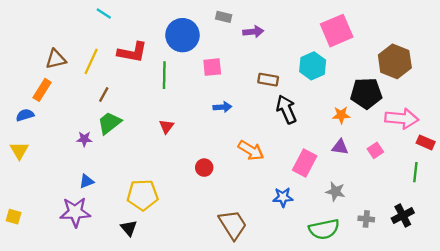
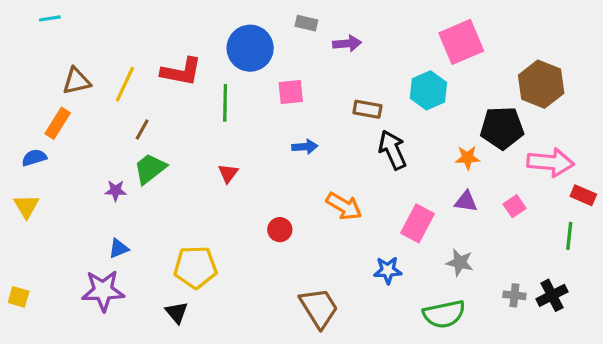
cyan line: (104, 13) -> (50, 18), moved, turned -42
gray cross: (366, 219) -> (514, 295), moved

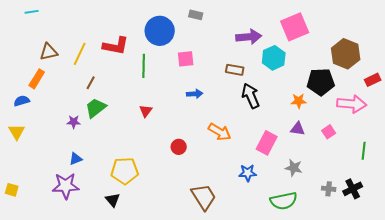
purple arrow: (347, 43) -> (249, 37), moved, size x1.4
red rectangle: (583, 195) -> (373, 80), moved, turned -49

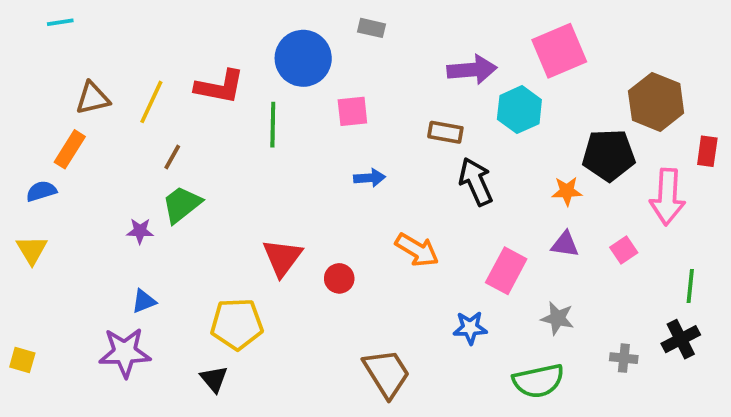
red rectangle: (373, 80) -> (707, 151), turned -56
pink arrow: (352, 104) -> (667, 197), turned 88
red triangle: (146, 111) -> (282, 258), moved, size x1.6
black cross: (353, 189) -> (681, 339), moved

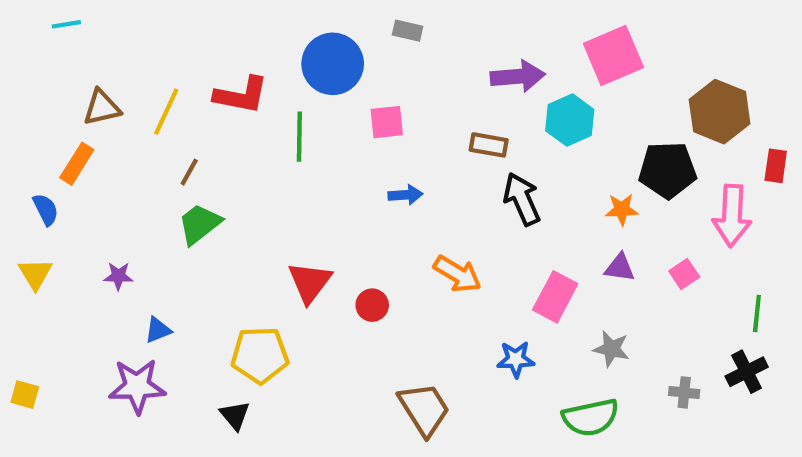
blue semicircle: (41, 191) -> (46, 209), turned 80
purple star: (140, 231) -> (118, 276), moved

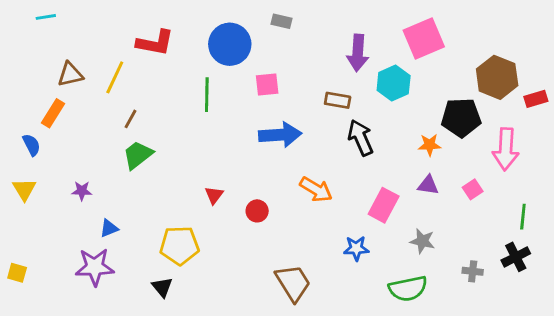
purple arrow: (518, 76) -> (358, 53), turned 99
red L-shape: (241, 95) -> (155, 43), moved
red rectangle: (776, 166) -> (536, 99), moved, turned 65
blue arrow: (405, 195) -> (280, 135), size x1.8
red triangle: (310, 282) -> (214, 195), size x0.6

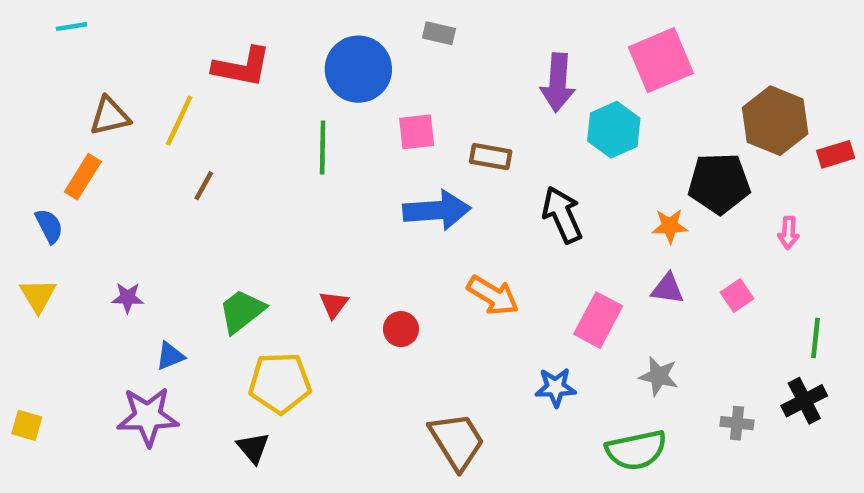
brown rectangle: (338, 100) -> (491, 157), moved
pink arrow: (506, 149) -> (789, 233), size x0.5
green trapezoid: (138, 155) -> (242, 311), moved

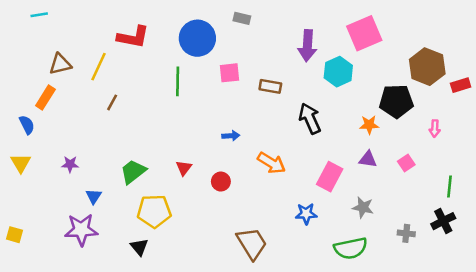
blue arrow: (437, 210) -> (231, 136), moved, size x0.5
blue triangle: (170, 356) -> (94, 196), turned -35

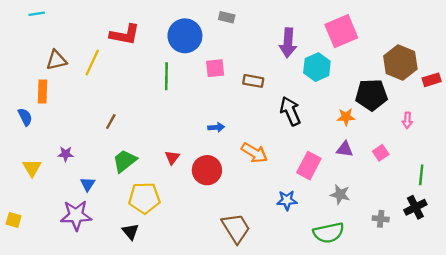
orange rectangle: (45, 97) -> (42, 91), turned -30
brown line: (112, 102) -> (111, 122), moved
yellow triangle: (21, 163) -> (32, 168), moved
red circle: (221, 182) -> (207, 170), size x1.6

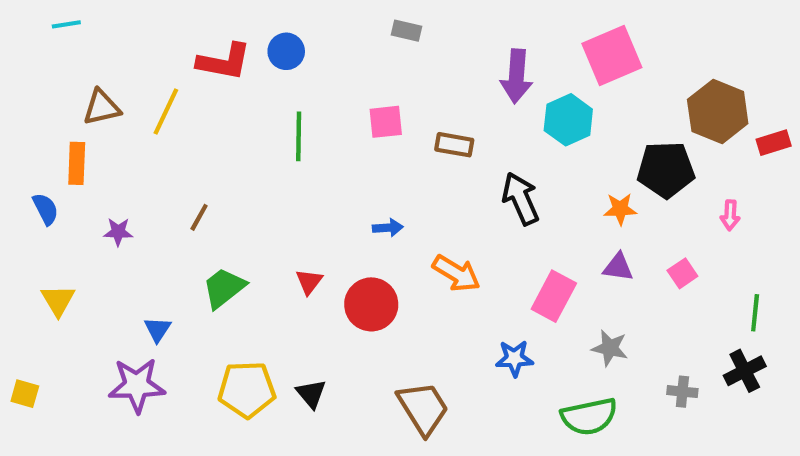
blue circle: (185, 36) -> (286, 51), moved, size x0.6
purple star: (66, 154) -> (118, 232), moved
yellow pentagon: (144, 198) -> (247, 389), moved
black triangle: (130, 232) -> (311, 394), moved

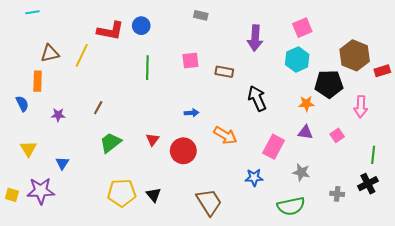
pink square: (612, 55) -> (302, 28), size x0.7
cyan hexagon: (568, 120) -> (297, 59), moved
pink arrow: (730, 215) -> (361, 107), size x1.5
blue triangle: (158, 329) -> (62, 163), moved
purple star: (137, 385) -> (41, 191), moved

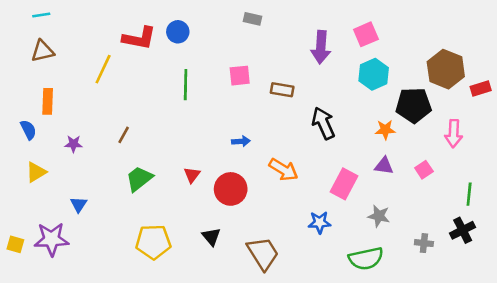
pink square: (302, 28) -> (366, 34), moved
brown triangle: (50, 53) -> (43, 51), moved
yellow triangle: (28, 149) -> (36, 172), moved, turned 30
black triangle: (154, 195) -> (211, 237), moved

